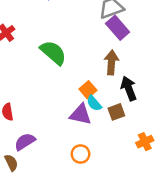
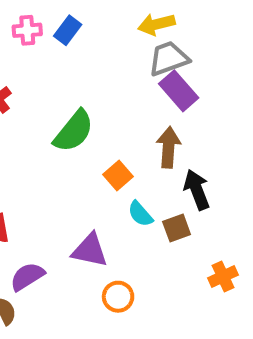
green semicircle: (53, 53) -> (74, 131), turned 88
orange square: (88, 90) -> (118, 176), moved
purple triangle: (80, 114) -> (90, 250), moved

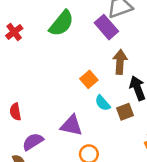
purple rectangle: (179, 91) -> (106, 27), moved
green semicircle: (74, 131) -> (61, 23), moved

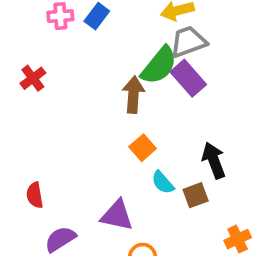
green semicircle: (61, 23) -> (159, 65), moved
purple rectangle: (106, 27) -> (188, 78), moved
brown arrow: (120, 62) -> (133, 95), moved

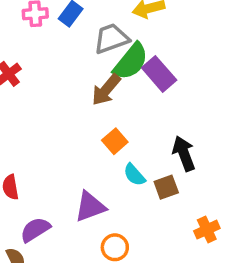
gray trapezoid: (188, 42) -> (111, 39), moved
brown arrow: (133, 95) -> (106, 90), turned -144
purple triangle: (117, 215) -> (90, 207), turned -32

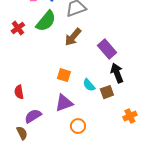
green semicircle: (131, 62) -> (46, 21), moved
purple rectangle: (159, 74) -> (107, 49), moved
orange square: (115, 141) -> (64, 75), moved, turned -32

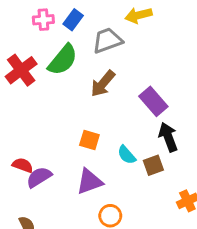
red cross: (18, 28) -> (21, 70), size x1.5
red semicircle: (19, 92) -> (23, 165), turned 120
purple semicircle: (33, 116) -> (39, 177), moved

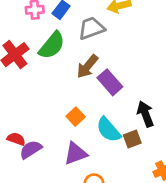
purple rectangle: (153, 101) -> (110, 82), moved
orange square: (89, 140) -> (76, 117), turned 30
cyan semicircle: (127, 155) -> (108, 130), size x1.5

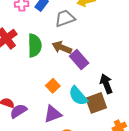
green semicircle: (52, 45) -> (35, 45), moved, turned -40
brown arrow: (87, 66) -> (62, 47), turned 72
brown square: (132, 139) -> (96, 103), size x1.5

